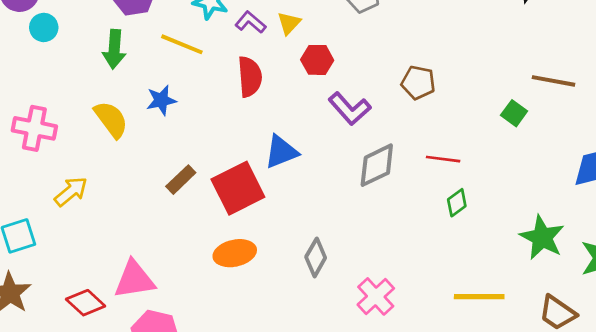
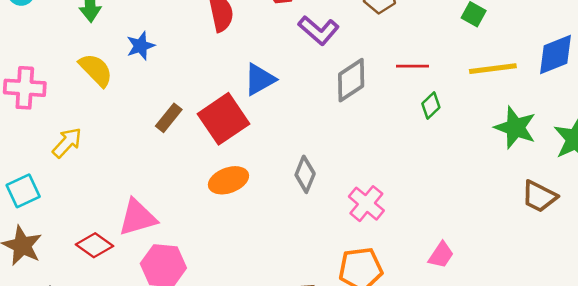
yellow line: (479, 297) -> (493, 69), moved

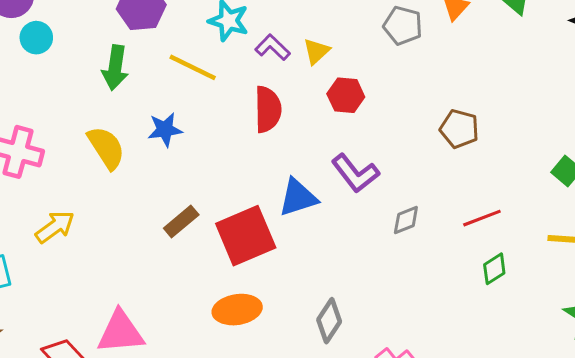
purple L-shape: (319, 30) -> (355, 173), moved
red line: (413, 66) -> (482, 218), turned -32
gray diamond: (351, 80) -> (406, 220), size x0.6

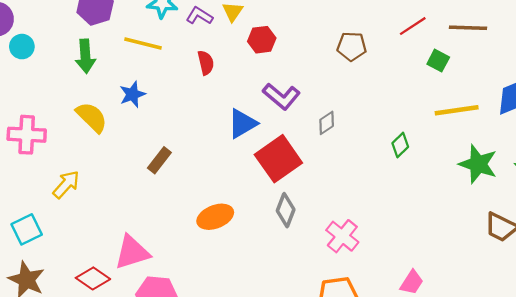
red semicircle: (268, 109) -> (206, 63), size x0.7
red line: (482, 218) -> (413, 26), moved
red square: (246, 236) -> (278, 159), moved

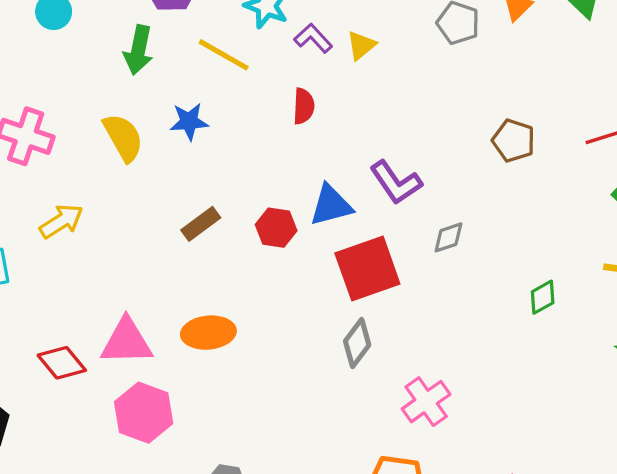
red hexagon: (262, 40) -> (276, 228), moved
orange ellipse: (215, 217) -> (208, 333), moved

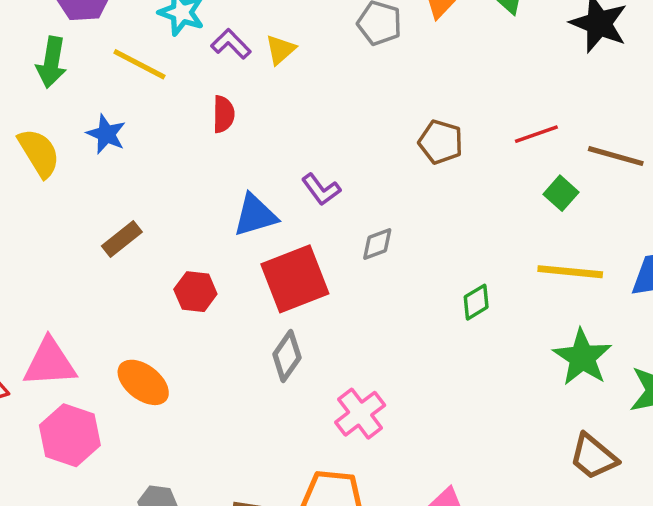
blue star: (189, 122) -> (106, 134), turned 30
purple L-shape: (396, 182) -> (321, 189), size x0.7
red hexagon: (276, 228) -> (195, 292), moved
orange ellipse: (208, 333) -> (143, 382), moved, turned 45

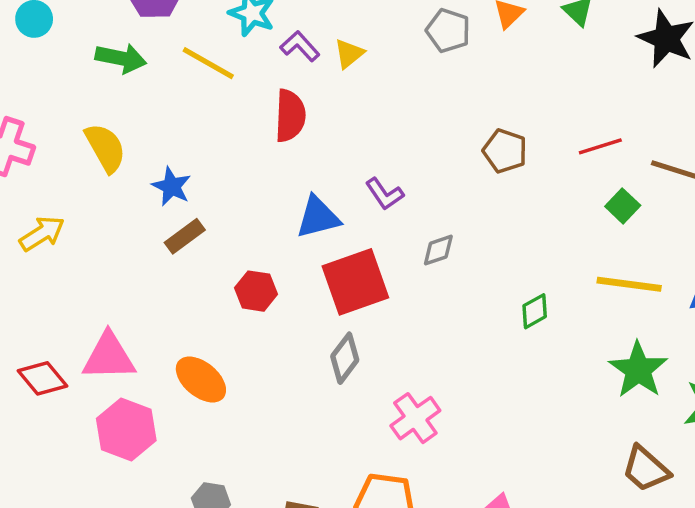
green arrow: (51, 62) -> (121, 58), turned -90
red semicircle: (224, 114) -> (290, 116), size x1.4
blue star: (106, 134) -> (172, 186), moved

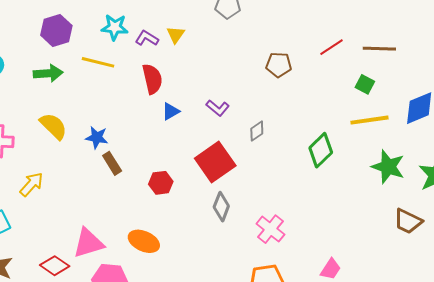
green square: (623, 206) -> (365, 84), moved
blue triangle: (318, 217) -> (171, 111), moved, size x0.7
brown rectangle: (185, 236) -> (112, 163), turned -70
green diamond: (535, 311) -> (321, 150), size x1.6

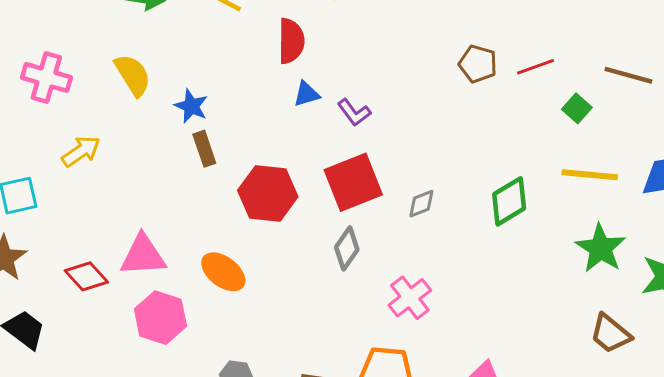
red line: (331, 47) -> (536, 67), moved
green square: (365, 84) -> (577, 108), moved
purple L-shape: (218, 108) -> (354, 112), moved
gray diamond: (257, 131) -> (421, 204), moved
red hexagon: (161, 183) -> (268, 194), size x1.6

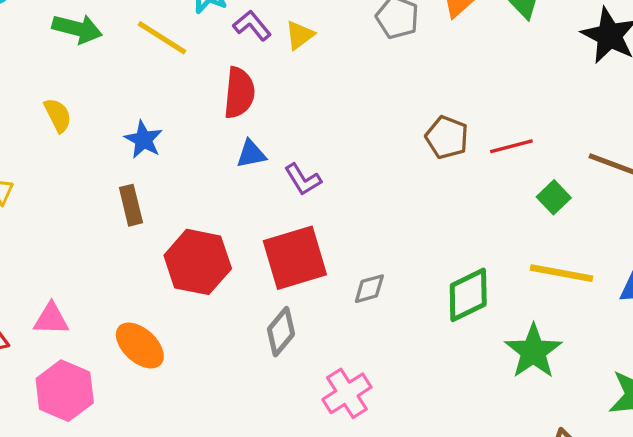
yellow semicircle: (133, 75) -> (58, 115), size x0.7
blue star: (191, 106) -> (143, 140), moved
green star: (601, 248) -> (533, 351), moved
pink triangle: (143, 255) -> (51, 319), size x0.7

